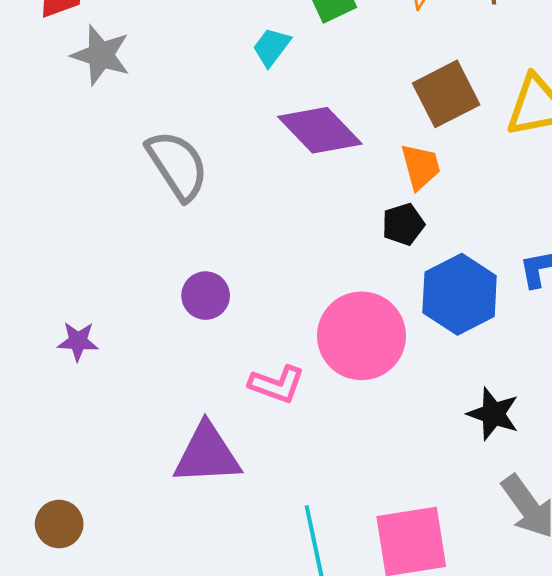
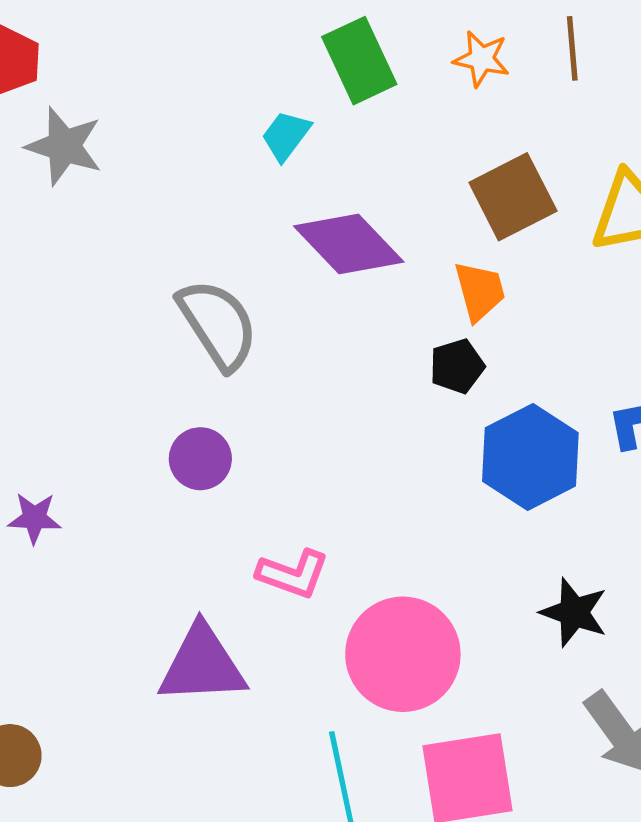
gray semicircle: (177, 165) -> (218, 324), moved
pink circle: (362, 336) -> (403, 654), moved

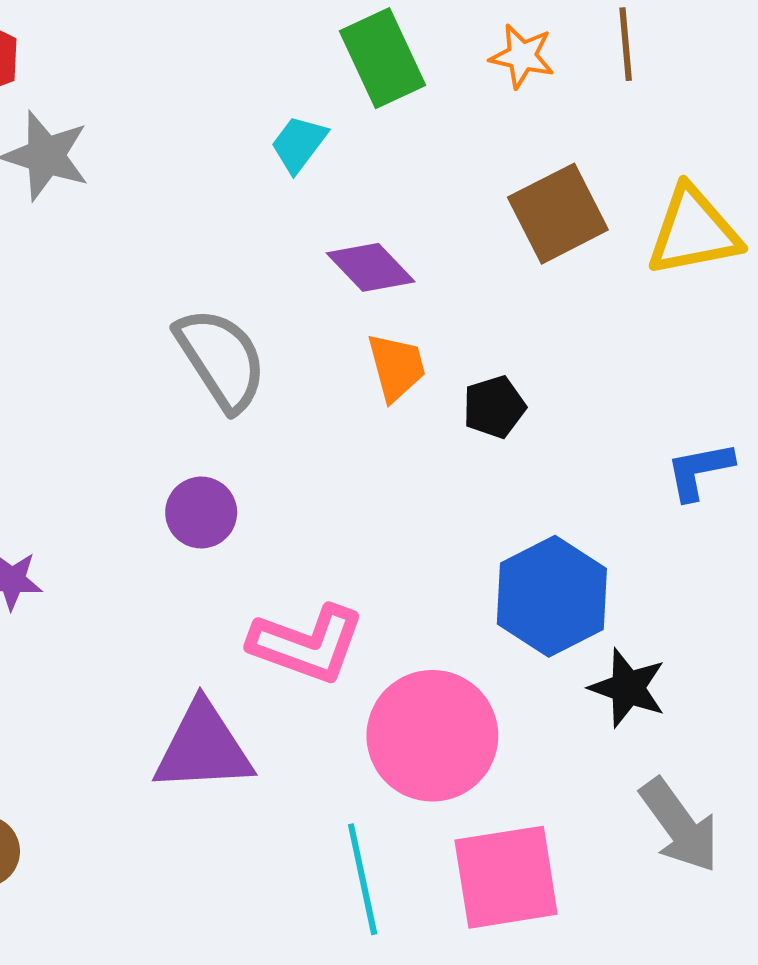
purple diamond: (349, 244) -> (371, 267), size x0.7
orange trapezoid: (480, 291) -> (396, 367), moved
blue hexagon: (530, 457) -> (552, 596), moved
pink L-shape: (293, 574) -> (307, 644), size x1.4

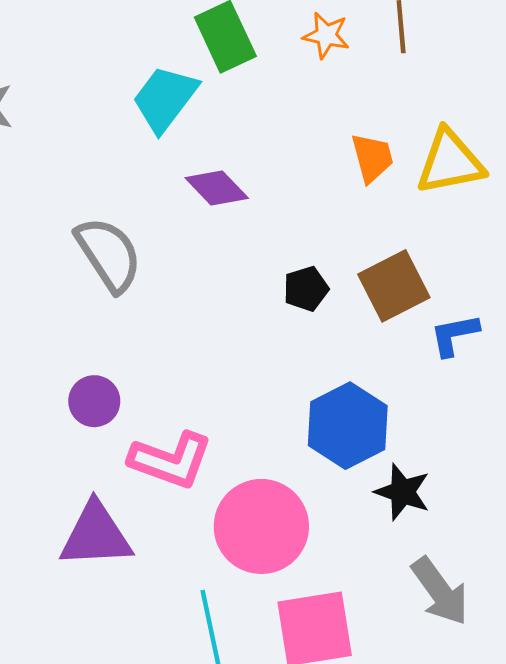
cyan trapezoid: (299, 144) -> (165, 99), size x1.6
brown square: (558, 214) -> (394, 286), moved
orange trapezoid: (396, 367) -> (372, 158), moved
purple circle: (201, 513) -> (94, 401), moved

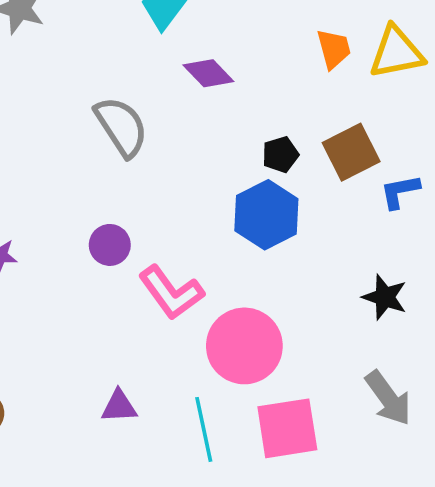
blue hexagon: (348, 426) -> (266, 215), moved
pink L-shape: (171, 460) -> (171, 293), turned 34
black star: (403, 492) -> (385, 297), moved
purple triangle: (96, 535) -> (119, 406), moved, size x0.6

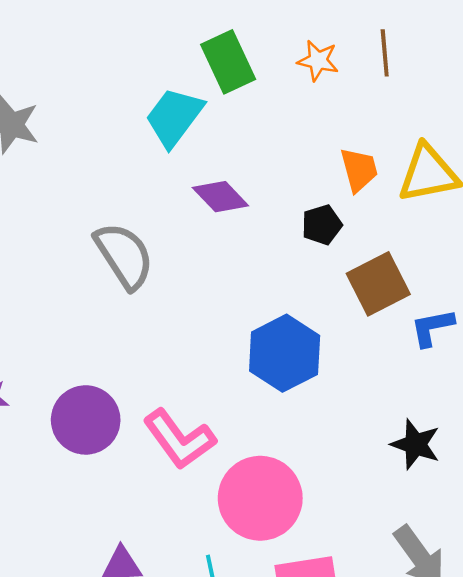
black pentagon: (280, 154) -> (322, 225), moved
purple circle: (110, 245) -> (86, 420), moved, size x1.5

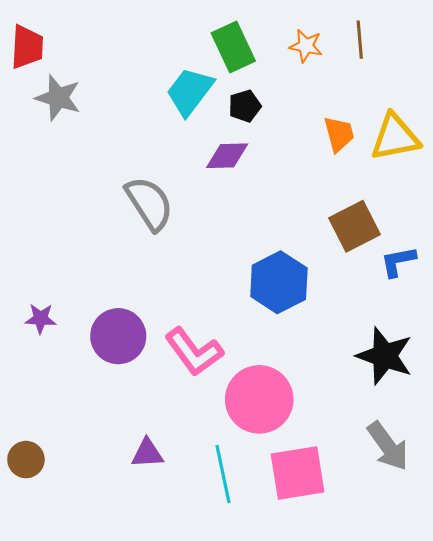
purple diamond: (220, 197) -> (227, 156), turned -48
black pentagon: (322, 225) -> (245, 106), moved
black star: (415, 444) -> (385, 356), size x1.4

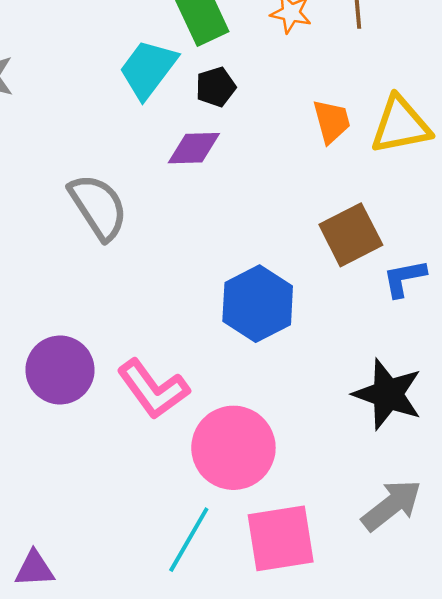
gray arrow: (388, 446) -> (392, 505), turned -92
purple triangle: (147, 453) -> (35, 569), moved
cyan line: (223, 474) -> (189, 540), turned 42

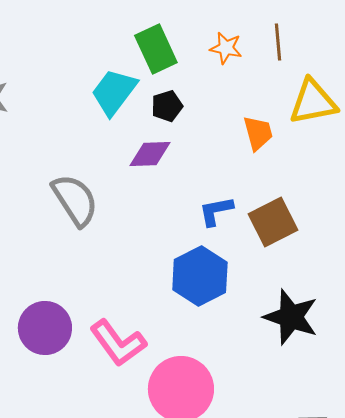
yellow triangle: (401, 125) -> (313, 102), moved
blue L-shape: (404, 278) -> (216, 211), moved
black star: (388, 394) -> (291, 317), moved

